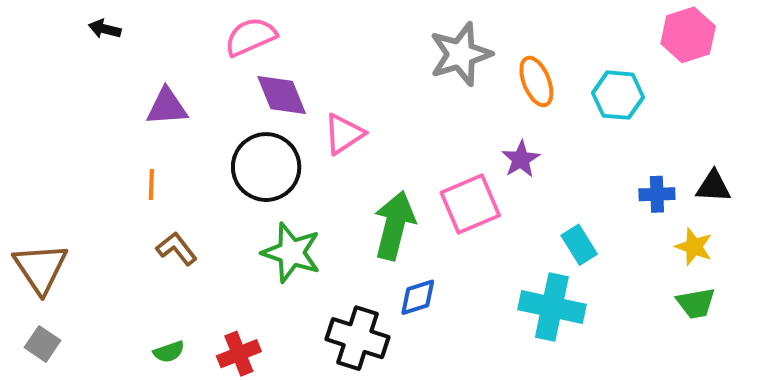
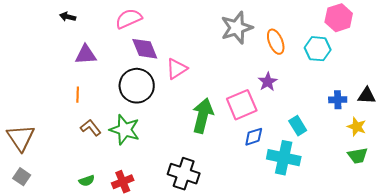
black arrow: (105, 29) -> (68, 17), moved
pink hexagon: (688, 35) -> (339, 18), moved
green star: (291, 253) -> (125, 130), moved
blue diamond: (418, 297) -> (254, 137), moved

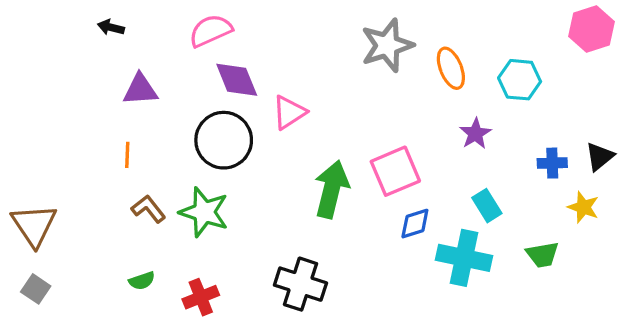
pink hexagon: (339, 18) -> (591, 29), moved
purple star: (268, 82) -> (475, 134), moved
black triangle: (367, 96) -> (600, 157), turned -42
green trapezoid: (358, 156) -> (542, 255), moved
green semicircle: (87, 181) -> (142, 281), moved

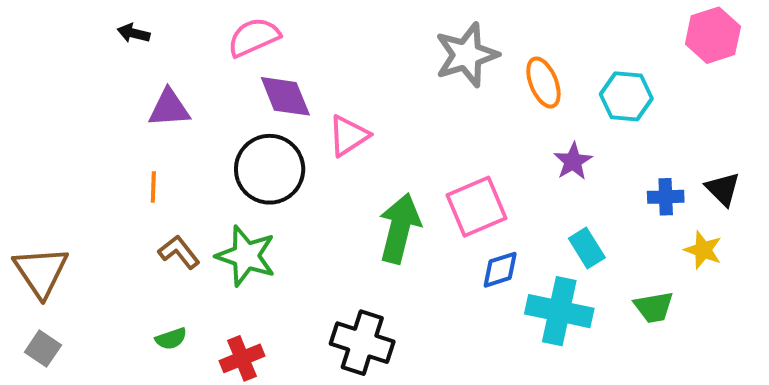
black triangle: (600, 157) -> (723, 189), turned -36

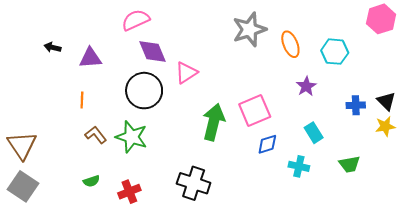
black arrow: (134, 33) -> (52, 47), moved
yellow star: (703, 250) -> (385, 126), moved, turned -30
cyan cross: (559, 311) -> (299, 166), size x0.6
gray square: (43, 349) -> (23, 186), size x1.6

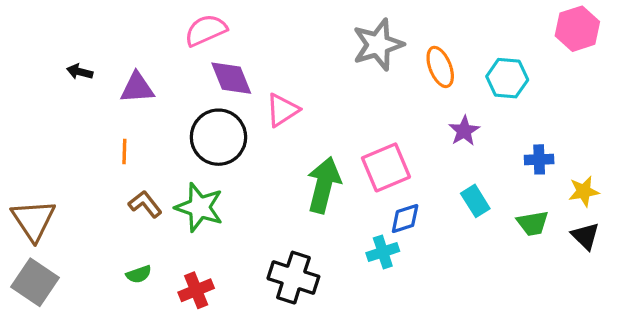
black triangle: (386, 101) -> (585, 236), moved
green trapezoid: (349, 164) -> (533, 223), moved
cyan cross: (299, 166) -> (383, 252), moved, turned -30

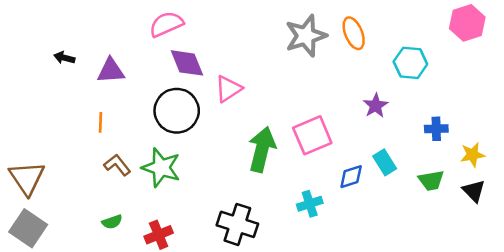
orange ellipse: (440, 67) -> (354, 33), moved
blue diamond: (405, 218) -> (351, 177), moved

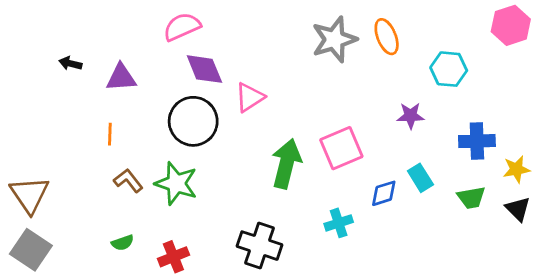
purple star: (376, 106) -> (411, 116), turned 30
blue cross: (436, 129) -> (477, 141), size x1.4

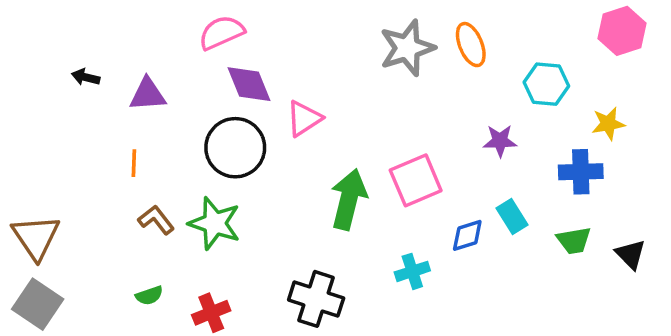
yellow star: (516, 169) -> (608, 124), moved

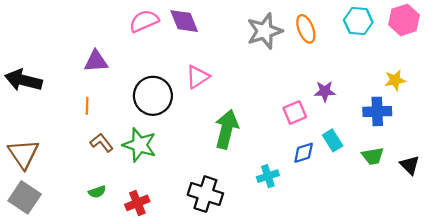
black arrow: (86, 77) -> (23, 80), moved, size x2.0
purple diamond: (249, 84) -> (184, 21), moved
cyan hexagon: (546, 84) -> (358, 21), moved
pink square: (416, 180) -> (295, 113), moved, size x0.7

